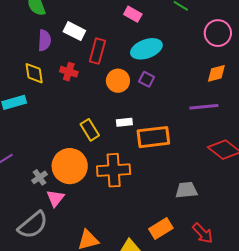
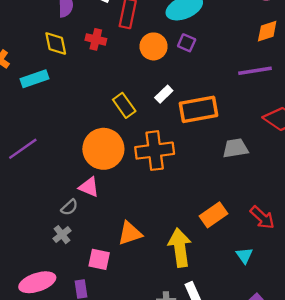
white rectangle: (124, 122) -> (164, 94), turned -35
gray cross: (39, 177) -> (62, 235), moved
gray trapezoid: (186, 190) -> (235, 148), moved
pink triangle: (55, 198) -> (89, 187), turned -42
gray semicircle: (33, 225) -> (69, 207), moved, size x0.5

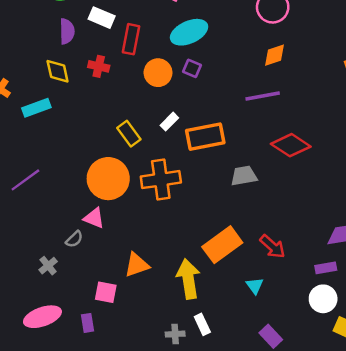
orange rectangle: (213, 215) -> (222, 245), size x1.4
gray cross: (62, 235) -> (48, 266), moved

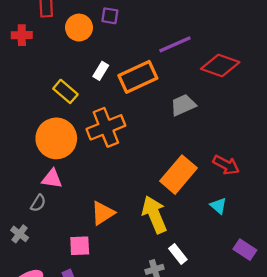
purple line: (263, 96) -> (175, 44), moved

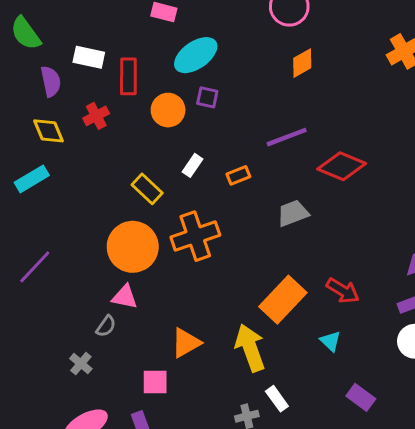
red cross: (22, 35) -> (96, 116), turned -30
orange rectangle: (138, 77) -> (238, 175), size x0.5

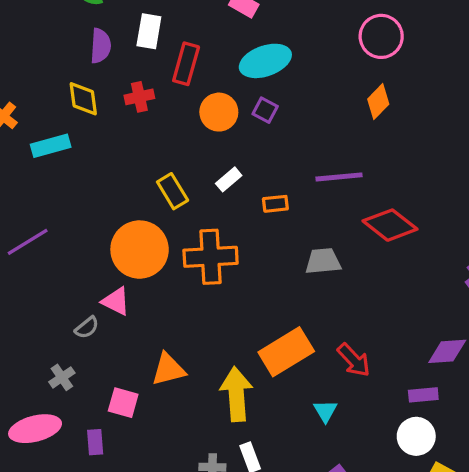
white rectangle: (89, 57) -> (149, 31), turned 72
orange diamond: (302, 63) -> (378, 102), turned -32
gray cross: (81, 364) -> (62, 377), moved

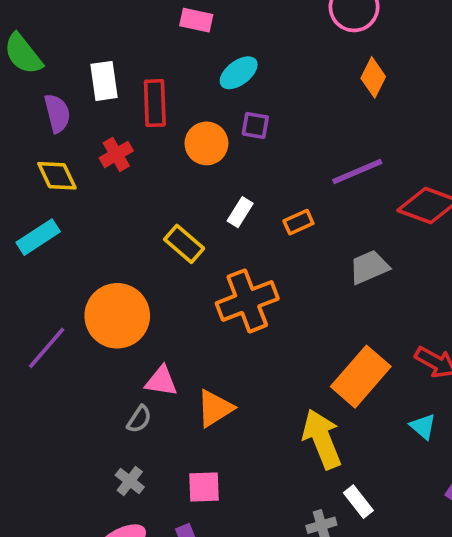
cyan ellipse: (265, 61) -> (239, 73), size x0.7
orange circle: (140, 250) -> (117, 316), moved
orange triangle: (168, 369) -> (215, 408), moved

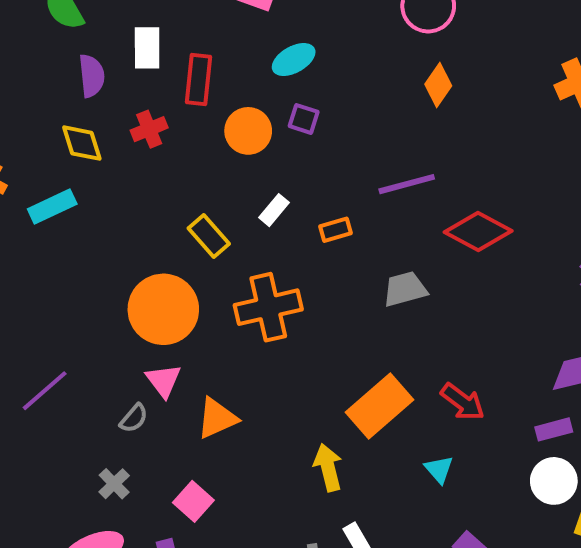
orange circle: (117, 316) -> (163, 309), moved
purple line: (47, 348) -> (45, 391), moved
pink triangle: (161, 381) -> (163, 381), turned 36
yellow arrow: (322, 439) -> (328, 467), size x0.7
pink square: (204, 487) -> (193, 501), turned 36

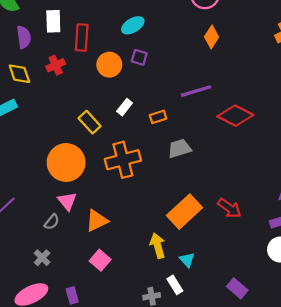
gray trapezoid: (405, 289) -> (179, 148), moved
cyan triangle: (439, 469) -> (187, 260), moved
pink square: (193, 501) -> (100, 260), moved

